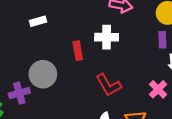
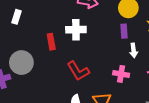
white rectangle: (38, 21) -> (16, 17), turned -56
pink cross: (158, 89) -> (121, 74), turned -35

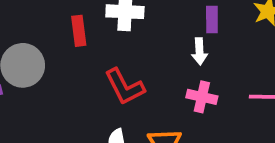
white arrow: (134, 51) -> (200, 51), moved

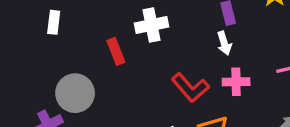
red L-shape: (125, 87) -> (190, 88), moved

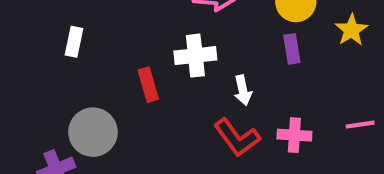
white arrow: (224, 43) -> (243, 90), moved

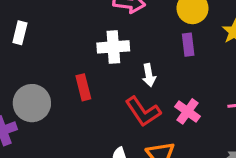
red rectangle: (148, 85) -> (83, 87), moved
pink cross: (294, 135) -> (187, 111), turned 30

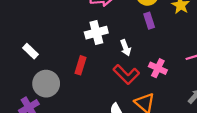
white rectangle: (20, 33) -> (30, 51), moved, turned -49
red rectangle: (83, 87) -> (81, 65), turned 42

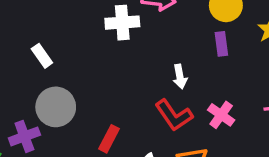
white cross: (96, 33) -> (122, 23), moved
red rectangle: (81, 65) -> (109, 139), moved

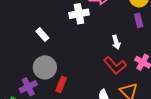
white rectangle: (42, 56) -> (42, 35), moved
red rectangle: (109, 139) -> (61, 84), moved

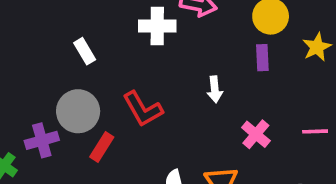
red L-shape: (115, 65) -> (143, 109), moved

